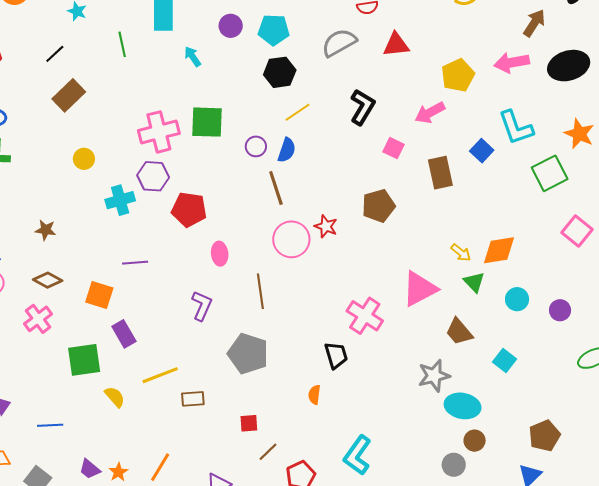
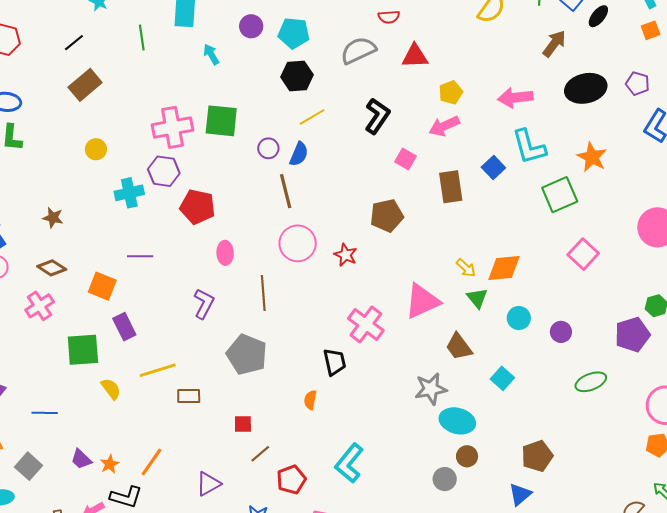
pink arrow: (512, 63) -> (515, 98), moved
yellow pentagon: (458, 75) -> (451, 92), moved, size x0.7
red star: (326, 226) -> (346, 255), moved

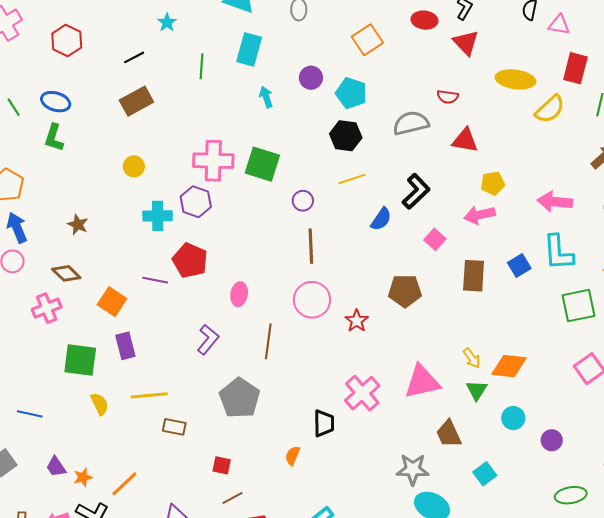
blue semicircle: (299, 154) -> (381, 219), moved
red pentagon: (198, 207) -> (190, 261), moved

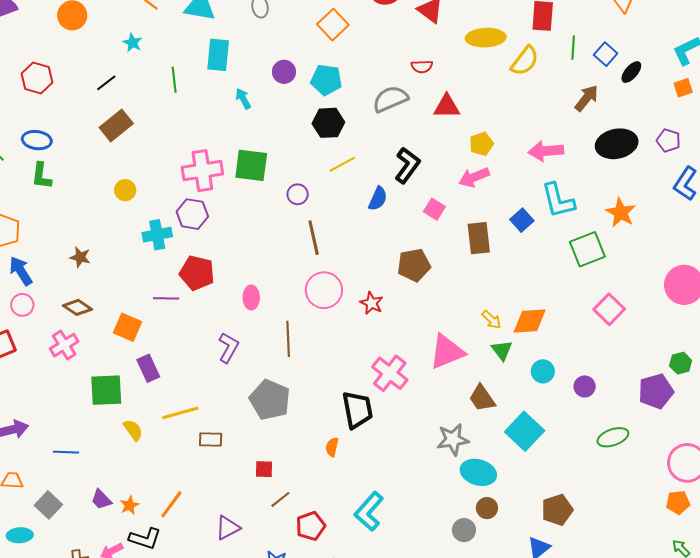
black trapezoid: (324, 423) -> (357, 410), size x1.4
cyan square: (485, 474) -> (525, 431), size x1.6

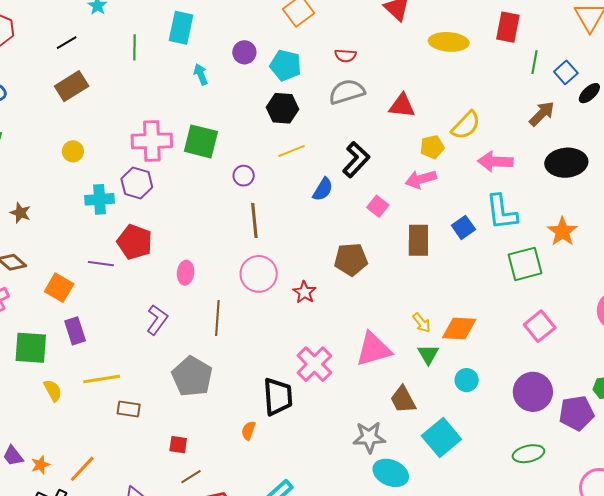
yellow semicircle: (525, 61) -> (466, 125), moved
red semicircle: (422, 67) -> (345, 56), moved
purple circle: (585, 386) -> (533, 392), moved, size x1.8

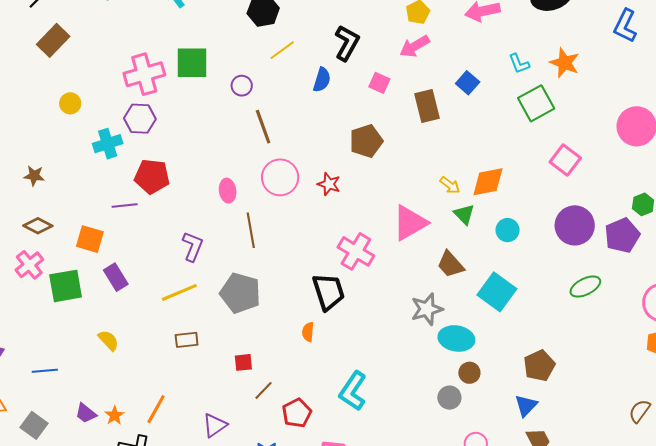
cyan L-shape: (502, 212) -> (519, 64), moved, size x0.6
pink ellipse: (186, 273) -> (228, 191), moved
green square: (31, 348) -> (66, 286), moved
yellow line: (102, 379) -> (179, 292), moved

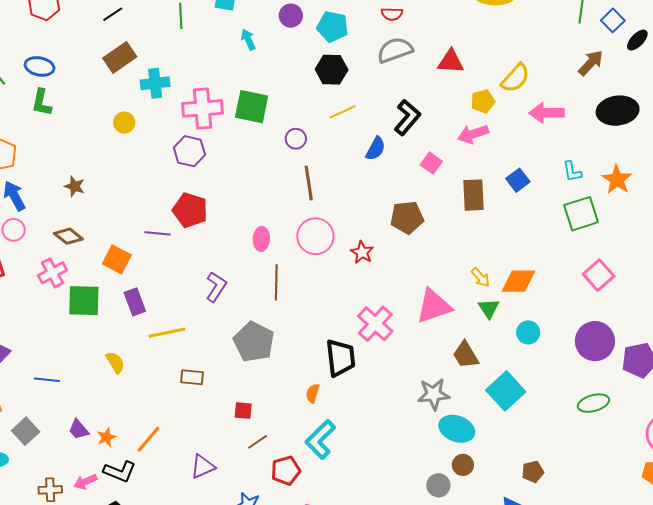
cyan cross: (108, 144) -> (155, 83), moved
yellow line: (179, 292) -> (167, 333), moved
brown pentagon: (539, 366) -> (533, 472), size x0.7
cyan L-shape: (353, 391) -> (320, 439), moved

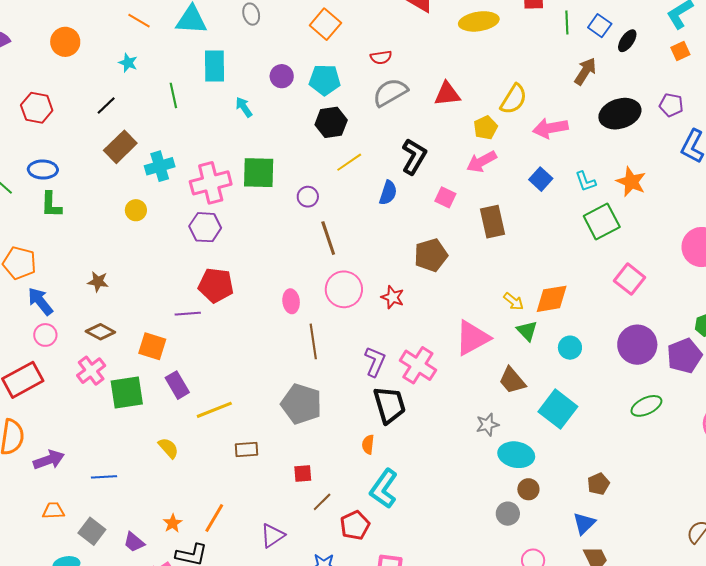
blue square: (518, 180) -> (541, 179), moved
purple L-shape: (216, 287) -> (375, 362), moved
gray star: (434, 394) -> (487, 425), size x0.7
purple trapezoid: (79, 430) -> (134, 542), moved

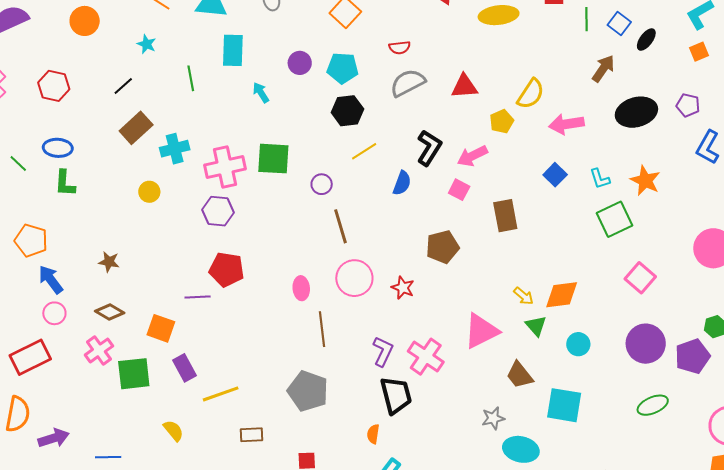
pink arrow: (482, 162) -> (472, 156), moved
cyan square: (558, 409) -> (564, 405), turned -30

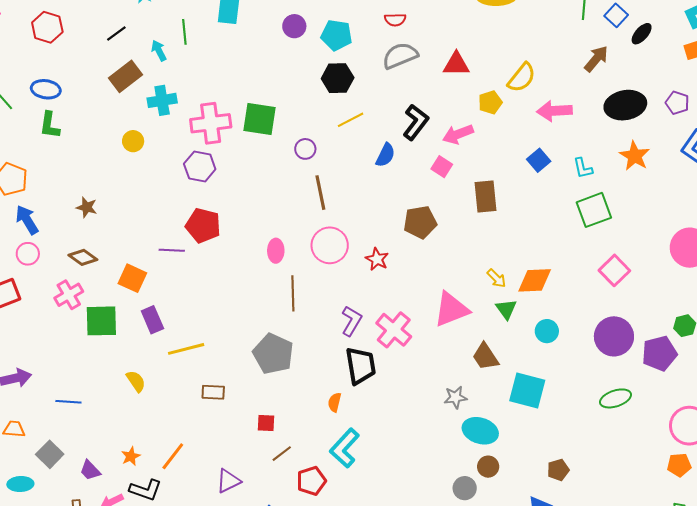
cyan arrow: (261, 92) -> (159, 50), moved
orange star: (645, 181) -> (635, 156), moved

